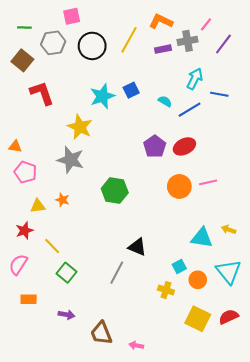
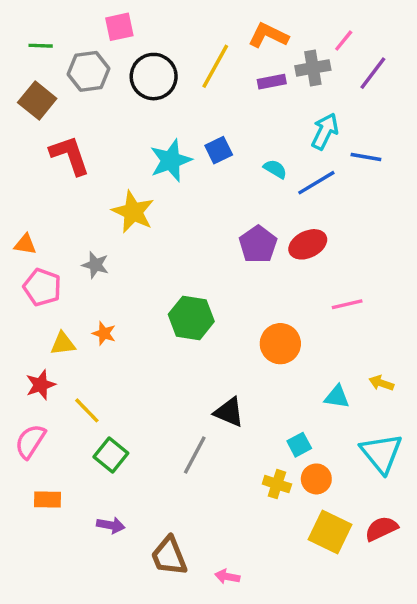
gray star: (71, 160) -> (95, 265), moved, size x0.6
orange circle: (179, 186) -> (280, 344), moved
cyan triangle: (202, 238) -> (337, 397), size x0.7
orange circle: (198, 280) -> (316, 479), moved

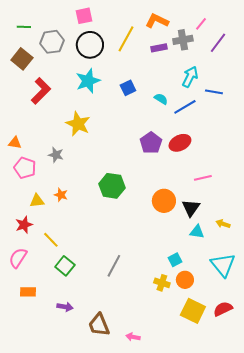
pink square: (119, 27) -> (84, 16), moved
red L-shape: (70, 155) -> (41, 91), turned 64
cyan star: (171, 160) -> (88, 81), moved
black triangle: (229, 412) -> (191, 208), moved, turned 42

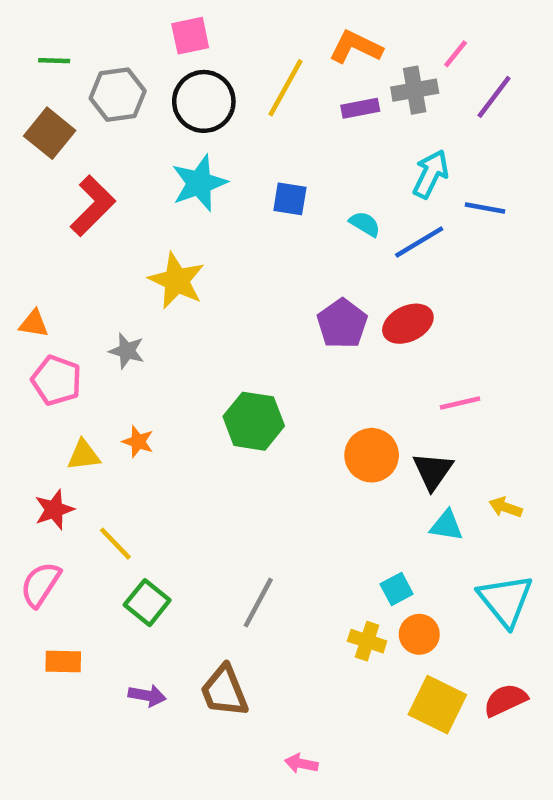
blue square: (128, 88) -> (290, 199), turned 35
brown trapezoid: (99, 325) -> (224, 691), moved

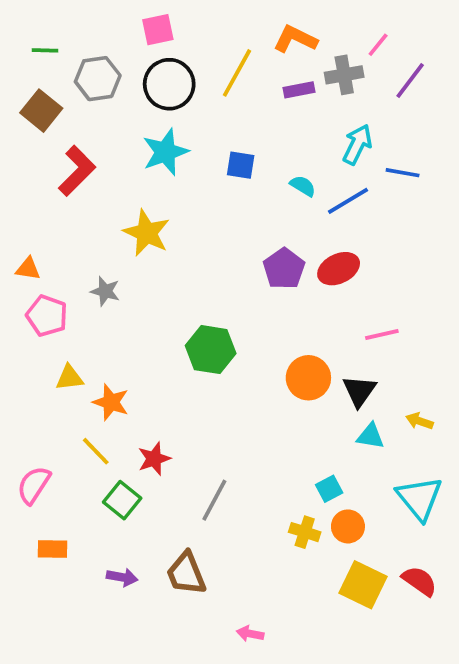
orange star: (138, 442) -> (111, 402), moved, size x1.4
red star: (54, 510) -> (154, 459), moved
red semicircle: (505, 700) -> (419, 581), turned 60

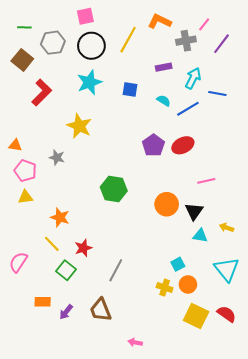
purple rectangle: (299, 90) -> (164, 67), moved
yellow triangle: (69, 378) -> (25, 197), moved
orange rectangle: (53, 549) -> (43, 302), moved
purple arrow: (122, 577) -> (66, 312), turned 119

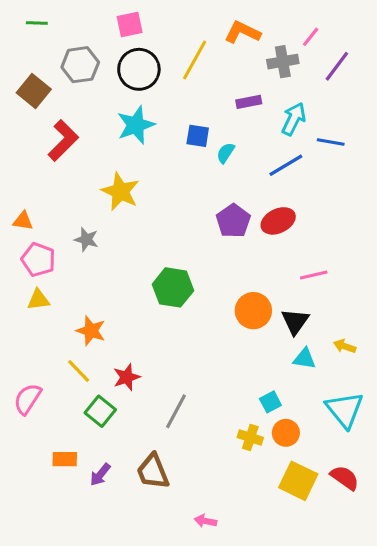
green line: (24, 27) -> (37, 23), moved
cyan semicircle: (164, 101) -> (226, 153), moved, turned -88

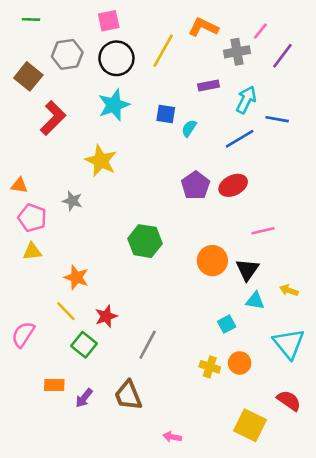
cyan square: (270, 402) -> (227, 324), moved
yellow square: (298, 481) -> (250, 425), moved

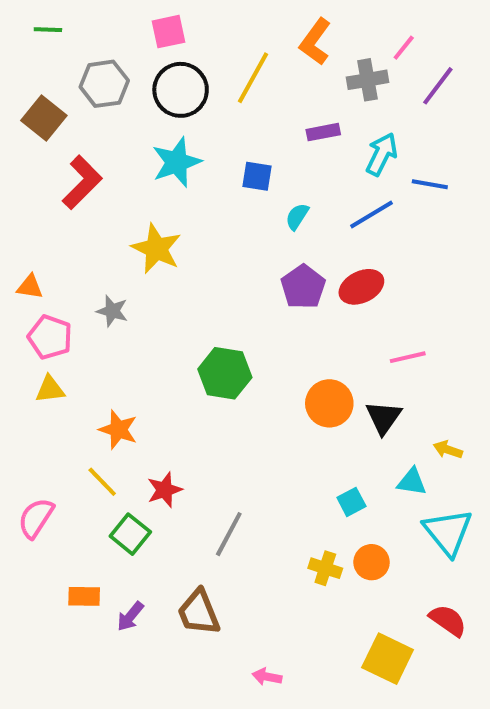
orange L-shape: (203, 27) -> (315, 42), turned -80
cyan semicircle: (189, 128) -> (297, 216), moved
cyan triangle: (255, 301) -> (412, 482), moved

